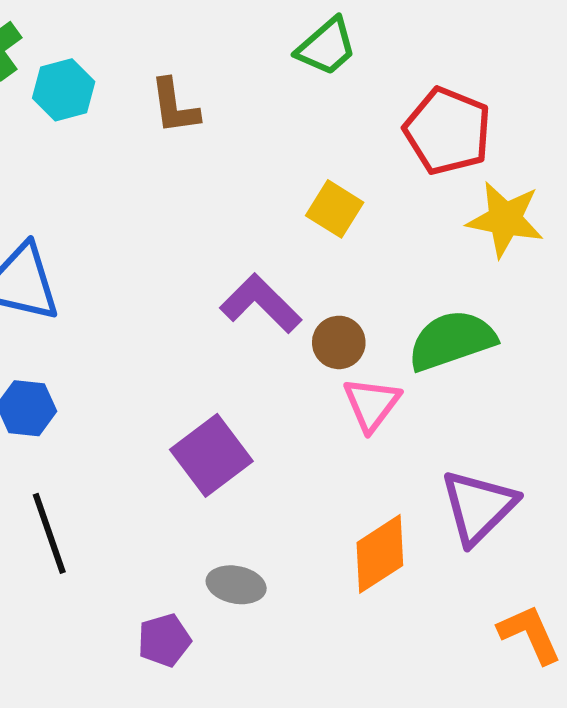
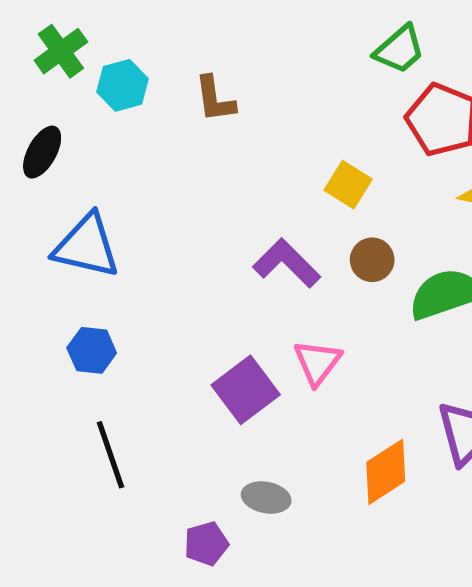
green trapezoid: (326, 47) -> (400, 49), moved
brown circle: (339, 342) -> (372, 260), moved
pink triangle: (372, 404) -> (317, 362), moved

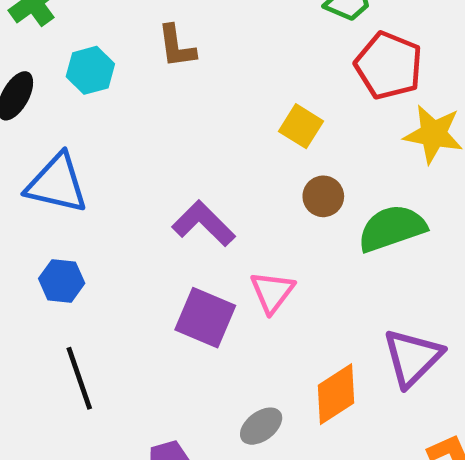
cyan hexagon: (122, 85) -> (90, 70), moved
purple L-shape: (287, 263) -> (204, 223), moved
purple square: (246, 390) -> (205, 318), turned -30
gray ellipse: (266, 497) -> (261, 426), moved, turned -48

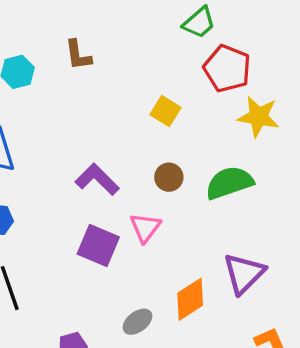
brown circle: (323, 196) -> (169, 177), moved

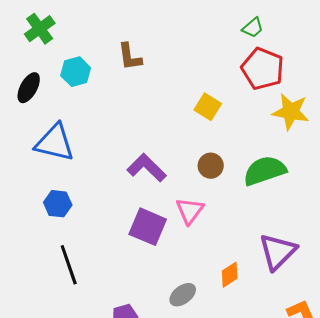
green trapezoid: (199, 23) -> (253, 28), moved, size x0.7
orange diamond: (190, 299) -> (230, 275), size x0.7

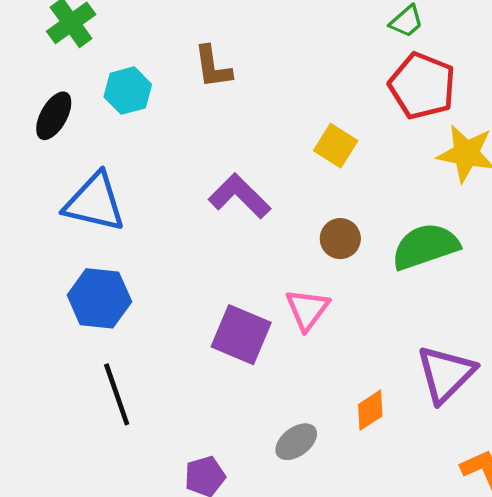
purple L-shape: (147, 168) -> (240, 196), moved
blue hexagon: (58, 204) -> (99, 298), size x1.4

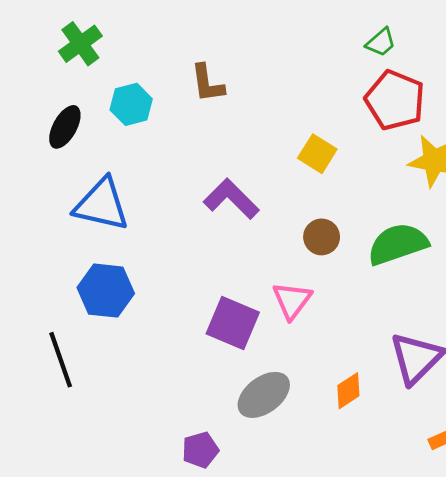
black line: (117, 394) -> (61, 360), moved
gray ellipse: (296, 442) -> (264, 395), moved, size x1.4

